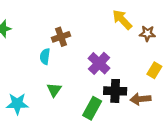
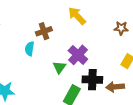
yellow arrow: (122, 20) -> (77, 16), moved
green triangle: (54, 90) -> (59, 67), moved

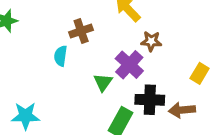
brown star: (121, 28) -> (151, 41), moved

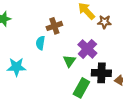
brown star: (151, 41) -> (104, 22), moved
cyan star: (25, 116) -> (16, 67), moved

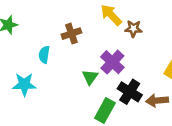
cyan semicircle: (40, 43) -> (44, 55), moved
black cross: (101, 73) -> (130, 92), turned 30

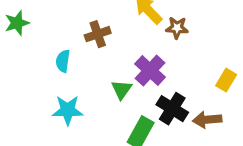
cyan star: (24, 84) -> (68, 110), moved

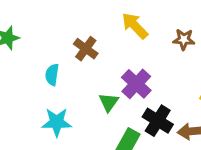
brown star: (177, 28) -> (184, 39), moved
brown cross: (98, 34) -> (86, 49), turned -35

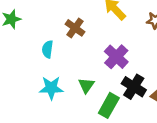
green triangle: (109, 102) -> (86, 85), moved

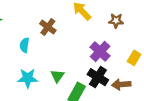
purple cross: (116, 57) -> (100, 52), moved

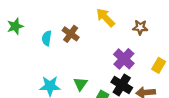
cyan semicircle: (24, 45) -> (47, 38), moved

